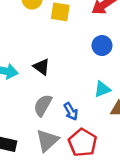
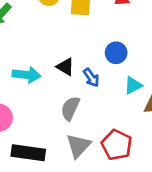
blue circle: (102, 46) -> (116, 53), moved
blue arrow: (71, 111) -> (91, 78), moved

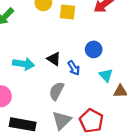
cyan triangle: (133, 85) -> (106, 75), turned -48

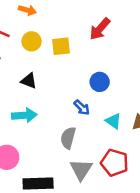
black triangle: (54, 59) -> (29, 81), moved
cyan triangle: (106, 75) -> (113, 121), moved

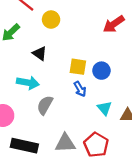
yellow square: (61, 46) -> (78, 67), moved
gray semicircle: (68, 138) -> (45, 105), moved
gray triangle: (81, 170) -> (65, 143), turned 40

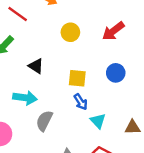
yellow circle: (51, 20) -> (70, 32), moved
blue circle: (101, 71) -> (116, 73), moved
cyan triangle: (105, 108) -> (98, 121), moved

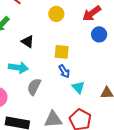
blue circle: (116, 73) -> (99, 34), moved

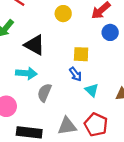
black triangle: (28, 42) -> (35, 45), size x1.5
yellow square: (62, 52) -> (81, 54), moved

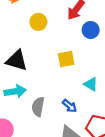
blue arrow: (76, 74) -> (70, 106), moved
cyan triangle: (92, 90) -> (91, 84), moved

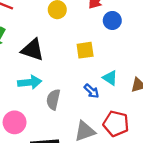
blue arrow: (70, 106) -> (92, 91), moved

